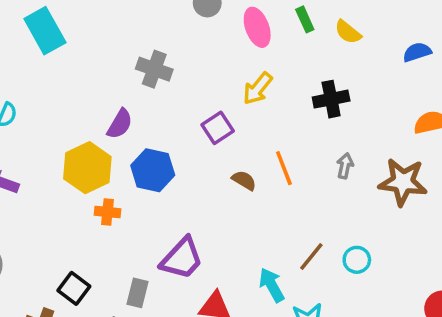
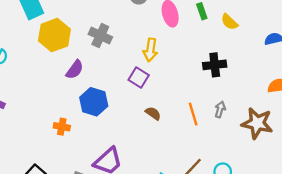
yellow arrow: (258, 89) -> (150, 50), moved, turned -35
purple square: (218, 128) -> (139, 77), turned -30
yellow hexagon: (87, 168) -> (54, 35), moved
orange line: (284, 168) -> (193, 114), moved

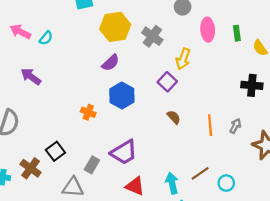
yellow hexagon: (54, 35) -> (115, 27), moved
gray cross: (100, 36) -> (152, 36), moved
black cross: (215, 65) -> (252, 85), moved

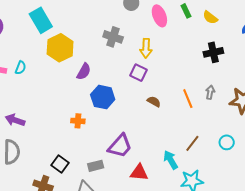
yellow hexagon: (115, 27) -> (60, 48), moved
purple arrow: (31, 77) -> (15, 120), moved
gray rectangle: (92, 165) -> (96, 166), turned 63
cyan circle: (226, 183) -> (227, 142), moved

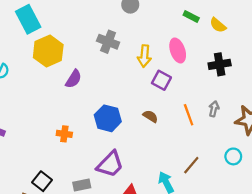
green rectangle: (186, 11) -> (191, 16), turned -40
pink ellipse: (159, 16) -> (178, 51), moved
purple square: (138, 73) -> (161, 80), moved
blue hexagon: (103, 97) -> (108, 118), moved
cyan circle: (227, 142) -> (233, 156), moved

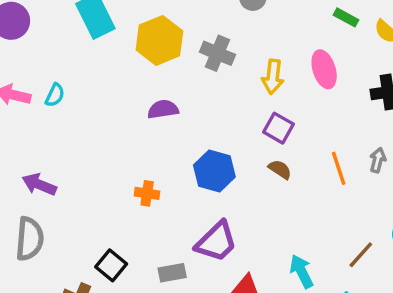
yellow hexagon: (48, 51) -> (159, 40), moved
purple semicircle: (73, 79) -> (163, 109), turned -132
purple square: (161, 80) -> (278, 128), moved
brown line: (191, 165) -> (361, 255), moved

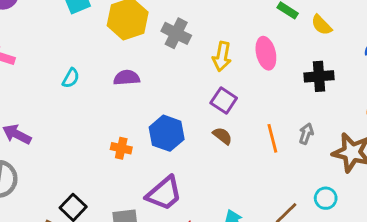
cyan semicircle: (55, 95) -> (71, 78), moved
orange cross: (147, 193) -> (121, 148), moved

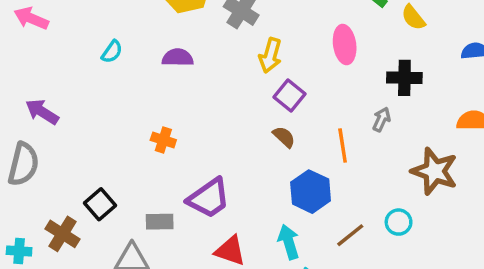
yellow arrow: (222, 56) -> (270, 55), moved
blue hexagon: (167, 133) -> (311, 192), moved
gray arrow: (306, 134) -> (382, 119), moved

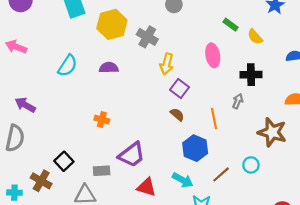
cyan semicircle: (112, 52) -> (67, 66), size x1.5
cyan arrow: (289, 242) -> (183, 180), turned 138

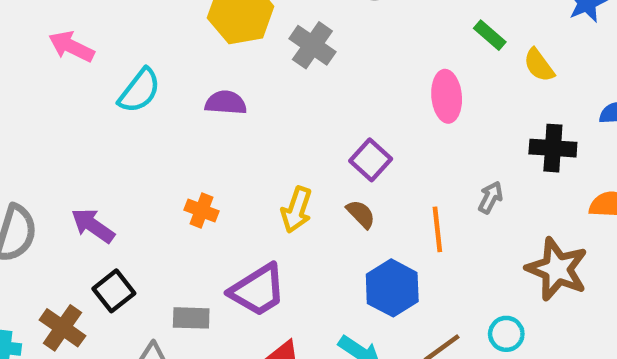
pink arrow: (16, 47) -> (71, 47), moved
yellow arrow: (167, 64) -> (297, 210), moved
black cross: (251, 75) -> (553, 148), moved
purple arrow: (25, 105) -> (93, 226), moved

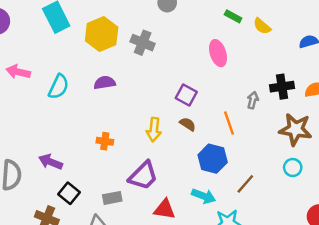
black cross: (553, 148) -> (282, 87), moved
cyan circle: (506, 334) -> (293, 167), moved

